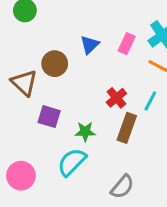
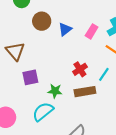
brown circle: (55, 64) -> (42, 21), moved
purple square: (49, 117) -> (30, 77), turned -35
brown rectangle: (127, 128) -> (85, 92), turned 54

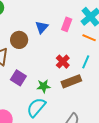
brown circle: (42, 21) -> (19, 40), moved
purple square: (30, 77) -> (18, 78), turned -35

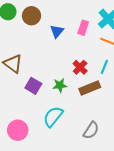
brown circle: (19, 40) -> (31, 16), moved
green star: (44, 86) -> (60, 85), moved

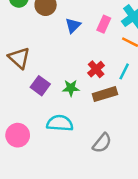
cyan semicircle: (53, 117) -> (60, 123), turned 50

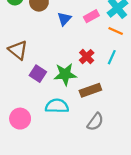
pink rectangle: (104, 24) -> (91, 16), turned 40
green star: (71, 88) -> (65, 74), size x1.5
brown rectangle: (105, 94) -> (90, 90), moved

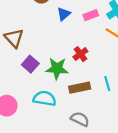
cyan line: (112, 57) -> (107, 83), moved, turned -48
gray semicircle: (95, 122) -> (80, 119), turned -108

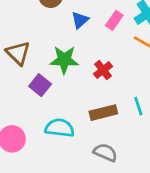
pink rectangle: (91, 15) -> (114, 20), turned -32
green star: (57, 68) -> (64, 60), moved

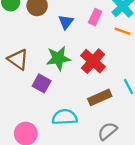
red cross: (103, 70) -> (93, 61), size x1.5
gray semicircle: (105, 153) -> (107, 131), turned -54

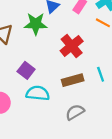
green star: (58, 58) -> (36, 24), moved
purple square: (42, 83) -> (26, 70), moved

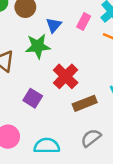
red cross: (72, 46) -> (66, 76), moved
cyan semicircle: (38, 93) -> (47, 146), moved

